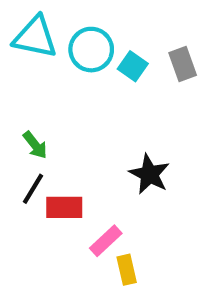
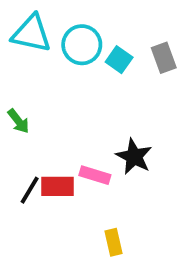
green arrow: (35, 145) -> (18, 121), moved
black line: (33, 189) -> (30, 190), moved
pink rectangle: (106, 241) -> (95, 175), moved, turned 60

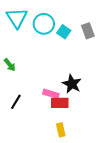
cyan triangle: (31, 34) -> (17, 18), turned 45
red rectangle: (58, 186) -> (60, 103), moved

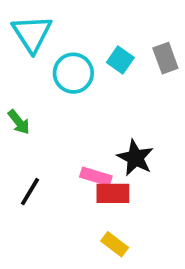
cyan circle: (44, 24) -> (73, 73), moved
yellow rectangle: (61, 130) -> (115, 244), turned -40

